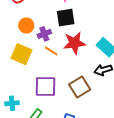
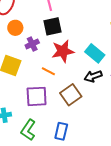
orange circle: (26, 25) -> (15, 28), moved
orange line: (51, 51) -> (48, 71), moved

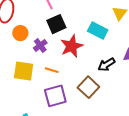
cyan rectangle: (95, 53) -> (98, 30), moved
orange line: (48, 71) -> (52, 70), moved

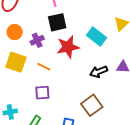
orange circle: (20, 33) -> (15, 32), moved
brown square: (88, 87) -> (92, 105), moved
purple square: (55, 96) -> (42, 93), size x0.7

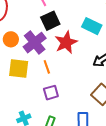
purple cross: (37, 40) -> (35, 43), size x1.6
orange line: (44, 67) -> (47, 67), turned 56

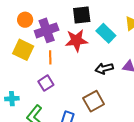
black square: (50, 21) -> (82, 15), moved
purple square: (51, 93) -> (46, 83), turned -35

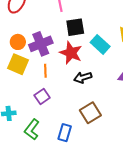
orange circle: (25, 20) -> (18, 42), moved
red star: (76, 40) -> (71, 53), turned 30
black arrow: (104, 68) -> (83, 78), moved

